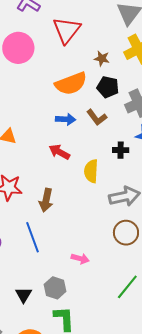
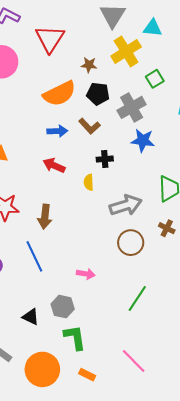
black cross: (121, 150) -> (105, 159), moved
yellow semicircle: (91, 171) -> (89, 182), size x0.7
black triangle: (24, 295) -> (31, 317), turned -30

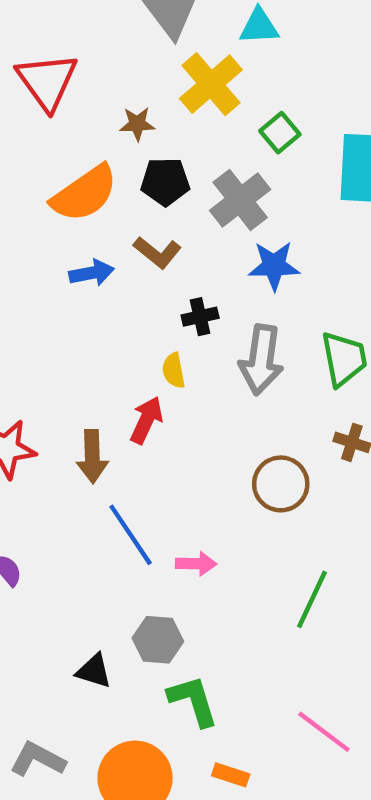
red arrow: (54, 165) -> (146, 420), moved, turned 100
gray arrow: (126, 205) -> (261, 360), moved, turned 124
blue line: (34, 256) -> (131, 535), moved

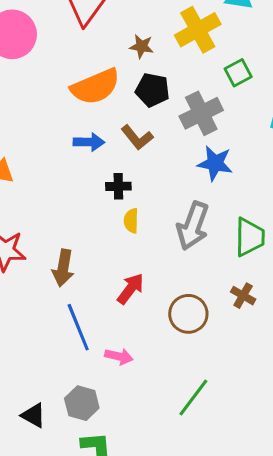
black cross: (200, 317) -> (118, 186), moved
red arrow: (146, 420) -> (130, 289), moved

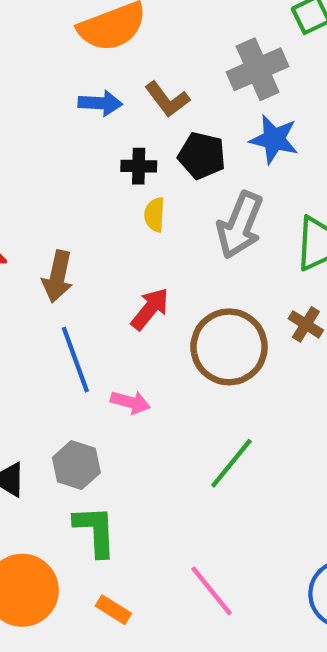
black pentagon: (153, 90) -> (202, 156), moved
brown circle: (188, 314) -> (229, 347), size x1.4

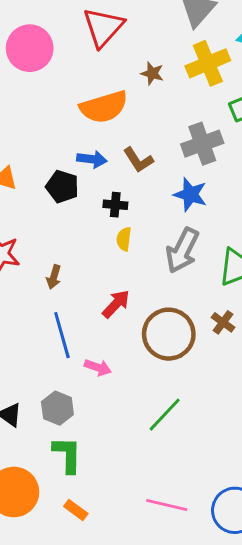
blue star: (274, 139) -> (190, 194), moved
black pentagon: (202, 156) -> (62, 187), moved
brown arrow: (58, 277) -> (54, 277), size x0.7
pink line: (212, 591) -> (167, 505), moved, turned -42

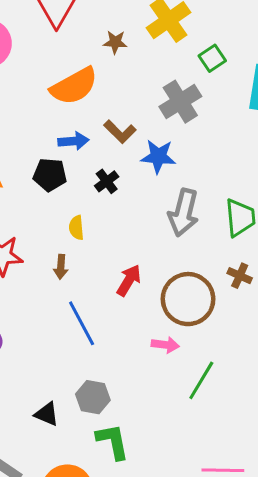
blue star: (190, 194) -> (158, 156), moved
black cross: (115, 205) -> (107, 181), turned -30
yellow semicircle: (124, 239) -> (76, 228), moved
pink arrow: (98, 367) -> (165, 345), moved

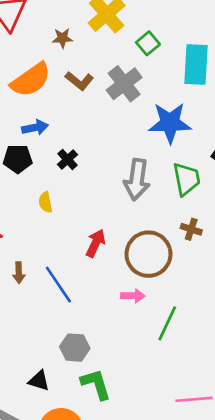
brown L-shape: (120, 132) -> (79, 81), moved
blue star: (158, 156) -> (170, 123), moved, size x1.4
brown arrow: (61, 267) -> (19, 273), moved
black triangle: (47, 414) -> (39, 381), moved

